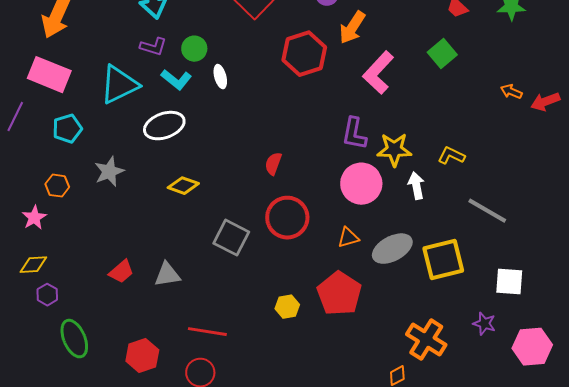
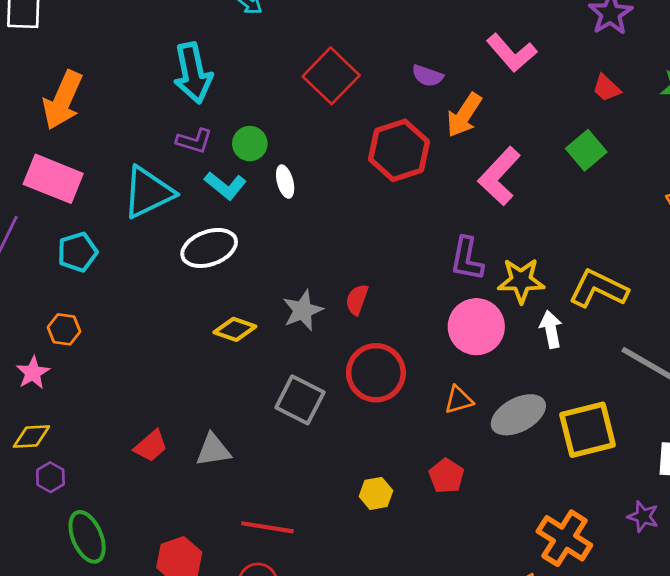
yellow L-shape: (451, 156) -> (598, 289), size x1.6
gray star: (109, 172) -> (303, 310), moved
red pentagon: (339, 294) -> (446, 476), size x0.6

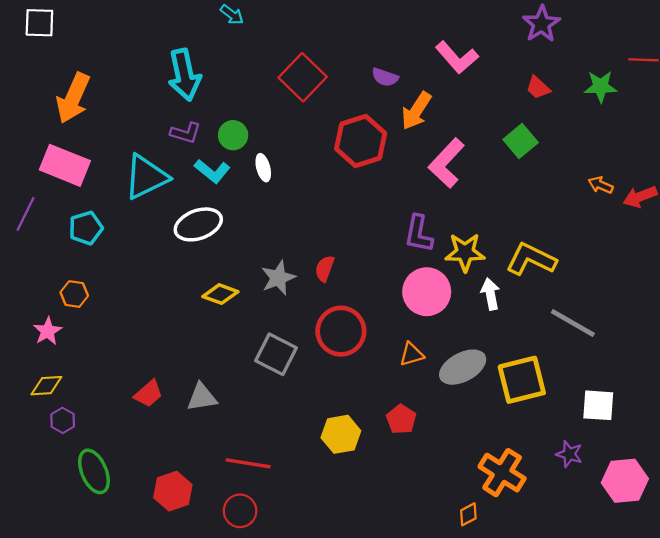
yellow hexagon: (376, 493) -> (341, 434), size x1.4

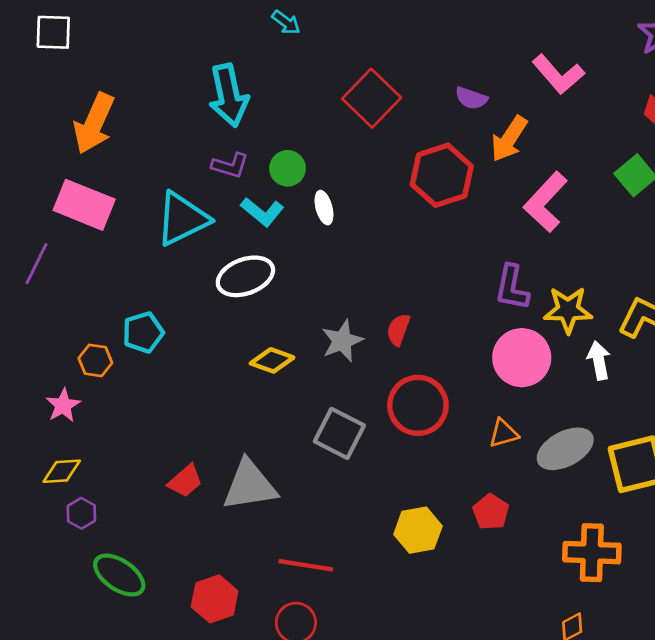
cyan pentagon: (86, 228) -> (143, 332), moved
gray triangle: (202, 397) -> (250, 485), size x1.5
green ellipse: (94, 471) -> (119, 575), turned -33
orange cross: (502, 473) -> (592, 553), moved, turned -30

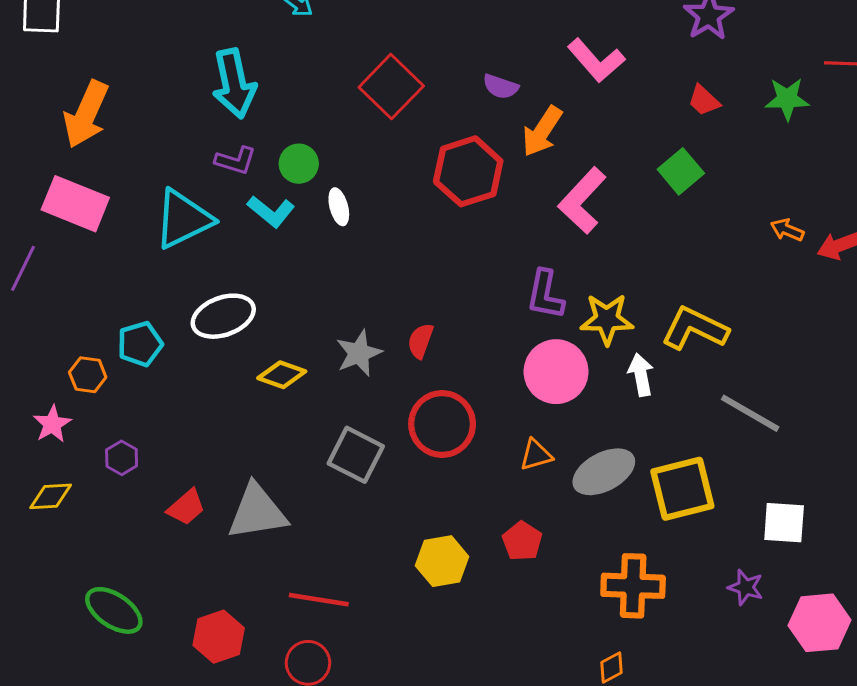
white ellipse: (245, 276) -> (223, 316), moved
purple hexagon: (81, 513) -> (122, 458), moved

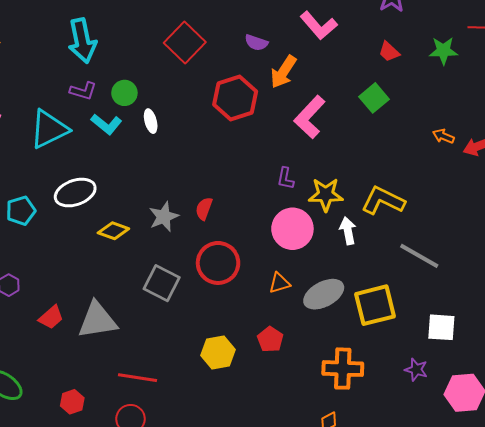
purple L-shape: (545, 295) -> (285, 178), size x0.7
red hexagon: (219, 637) -> (72, 402), size x0.7

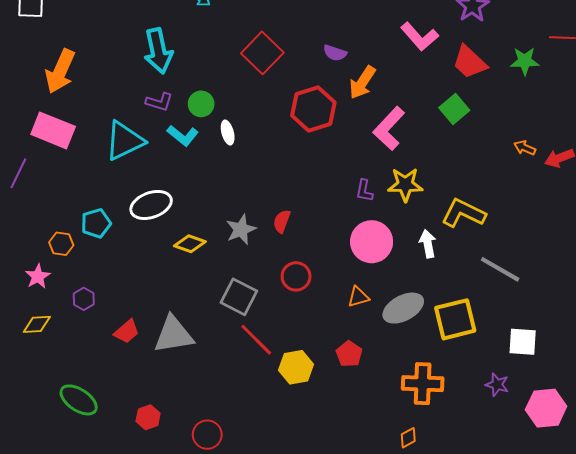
pink L-shape: (319, 26) -> (420, 37), moved
red trapezoid: (389, 52) -> (470, 62), size x1.6
yellow star: (326, 195) -> (405, 185), moved
red circle: (218, 263) -> (296, 276), size x0.7
red line: (138, 378) -> (256, 340), moved, turned 36

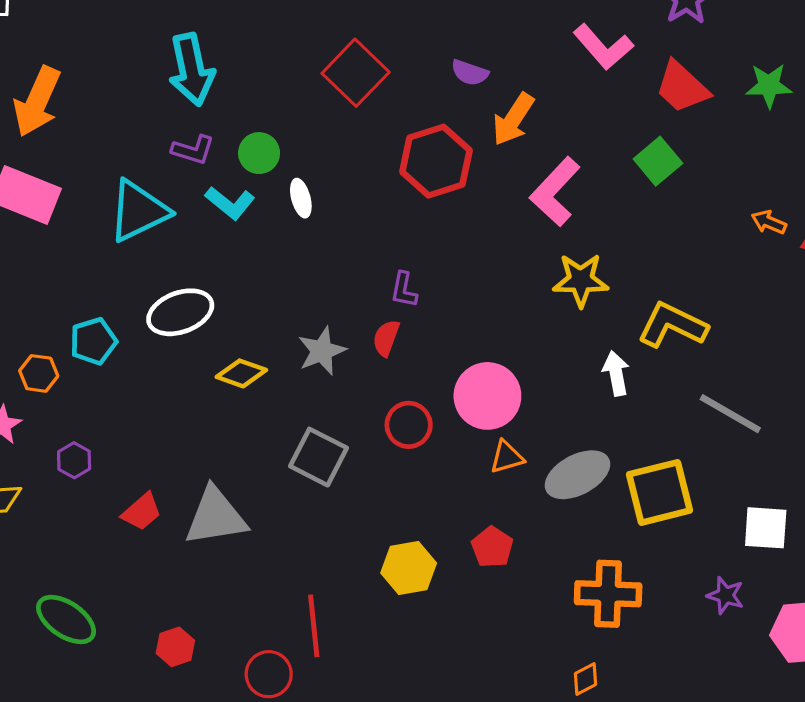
purple L-shape: (364, 191) -> (404, 290), moved
pink circle: (372, 242) -> (487, 396), moved
red line: (256, 340) -> (314, 626), moved, turned 39

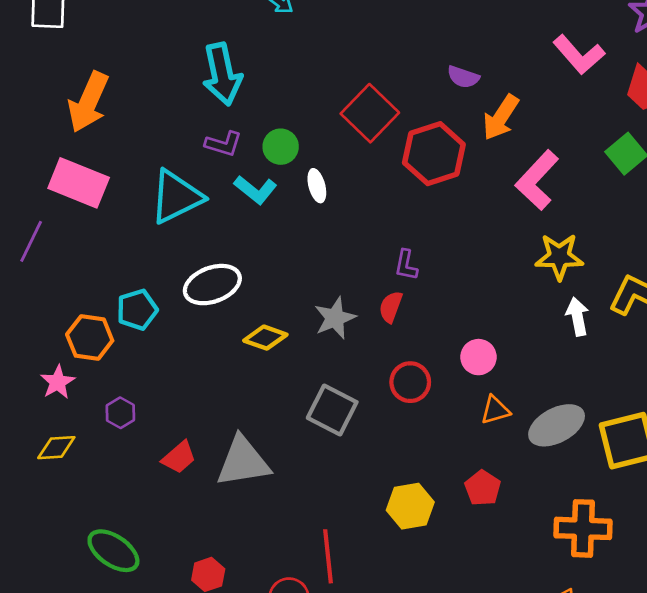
red square: (356, 73) -> (370, 113), moved
orange hexagon: (39, 373) -> (90, 338), size x1.4
white arrow: (616, 373) -> (577, 317), moved
pink circle: (487, 396) -> (478, 357), size x0.6

